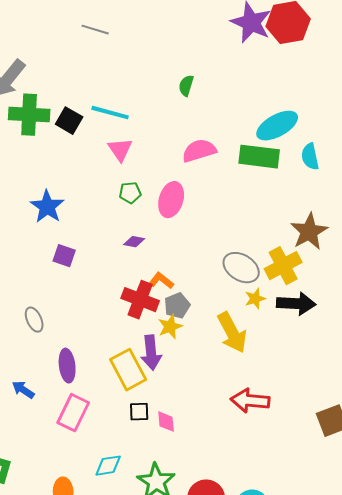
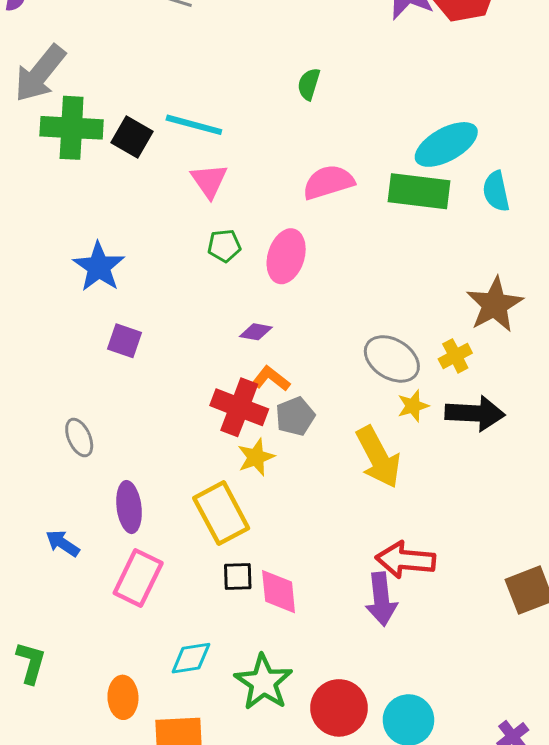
purple diamond: (134, 242) -> (256, 332), moved
yellow cross: (283, 266) -> (455, 356), size x0.6
yellow star: (170, 327) -> (256, 457), moved
purple arrow: (151, 353) -> (381, 599), moved
pink diamond: (166, 422) -> (279, 592), size x1.4

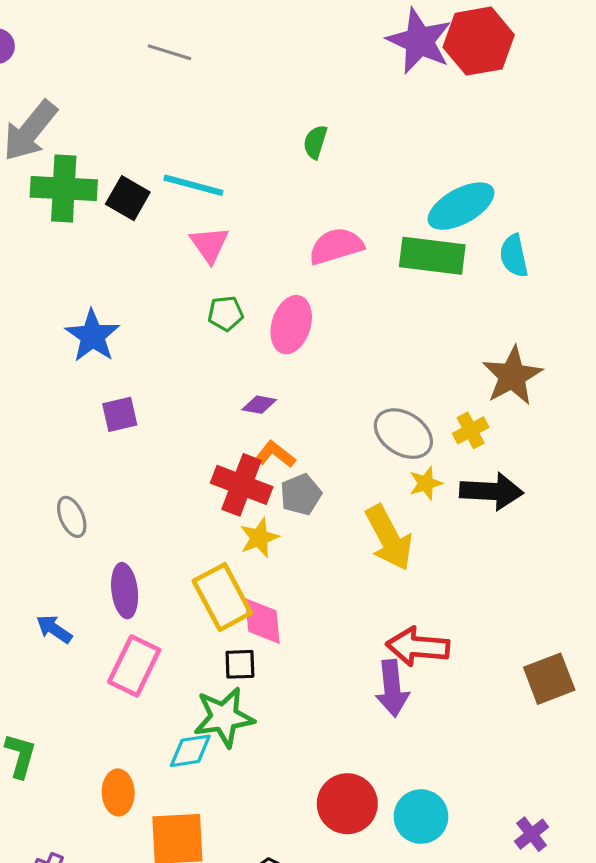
purple square: (124, 341) -> (120, 414), turned -32
pink diamond: (279, 592) -> (262, 621), moved
green star: (263, 682) -> (224, 717), moved, turned 30

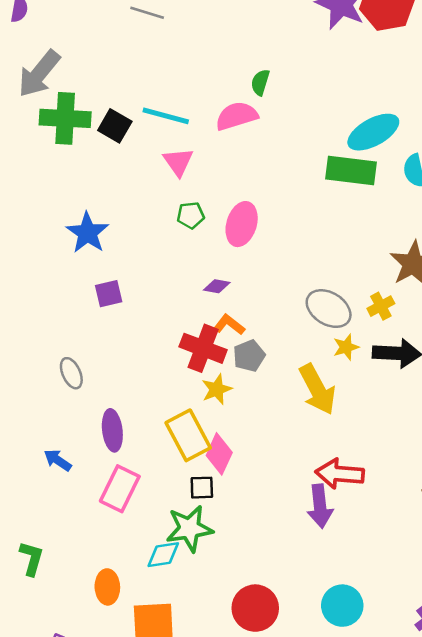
pink semicircle: (336, 246) -> (237, 116), moved
pink diamond: (262, 621) -> (219, 454), turned 30
red circle: (347, 804) -> (255, 608), moved

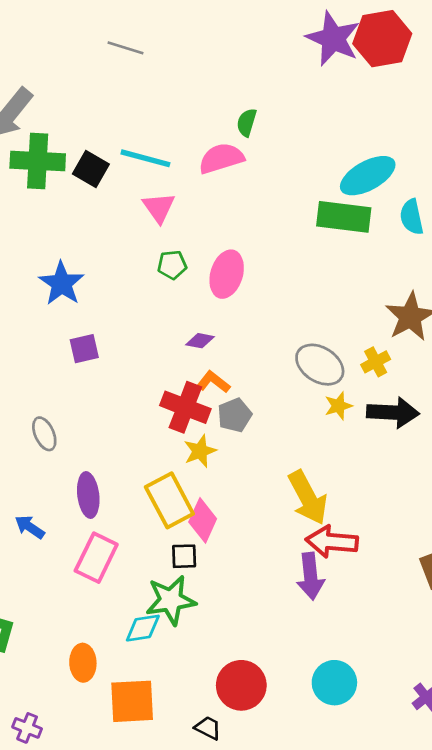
yellow arrow: (317, 389) -> (308, 498), moved

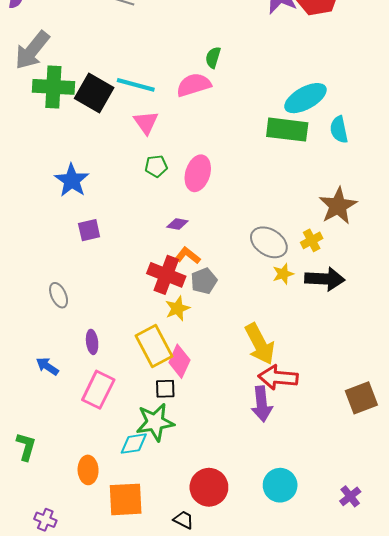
black square: (91, 169) -> (94, 93), size x1.4
purple ellipse: (88, 495) -> (92, 342), size x0.7

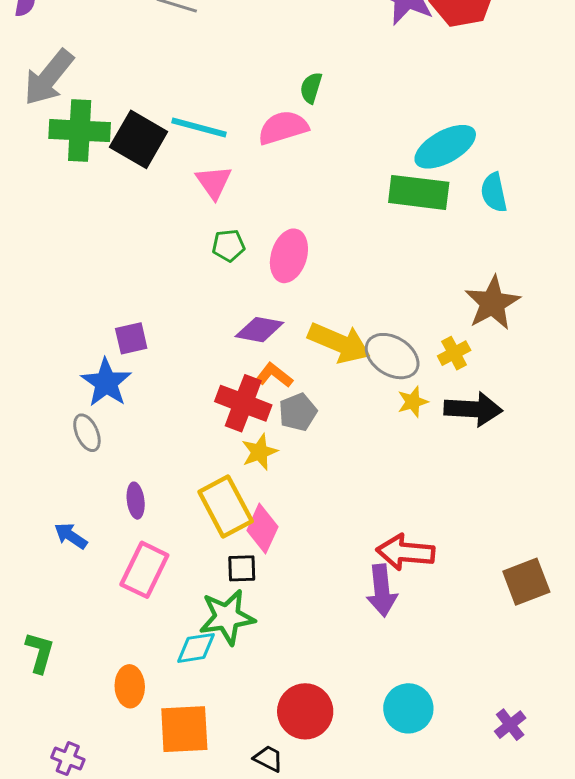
blue star: (72, 180) -> (106, 383), moved
purple diamond: (177, 224) -> (259, 330), size x1.5
yellow arrow: (260, 344) -> (339, 343), moved, turned -39

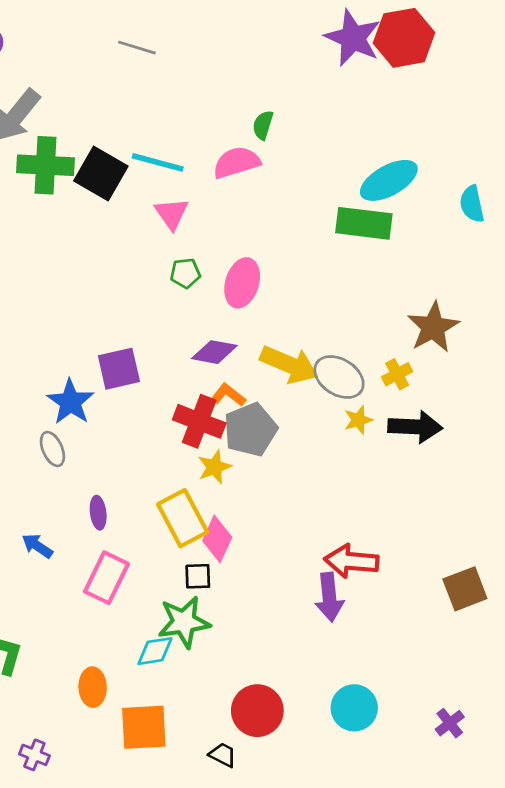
cyan semicircle: (494, 192) -> (472, 204), moved
purple square: (131, 338) -> (119, 369), moved, size x1.4
gray pentagon: (298, 412) -> (250, 430), size x1.5

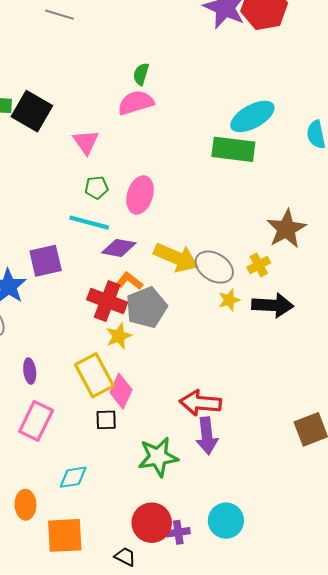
green semicircle: (263, 125) -> (141, 74), moved
cyan line: (158, 162) -> (89, 223), moved
red arrow: (351, 561) -> (200, 403), moved
green star: (184, 622) -> (158, 457), moved
purple cross: (450, 723) -> (178, 532), moved, turned 30

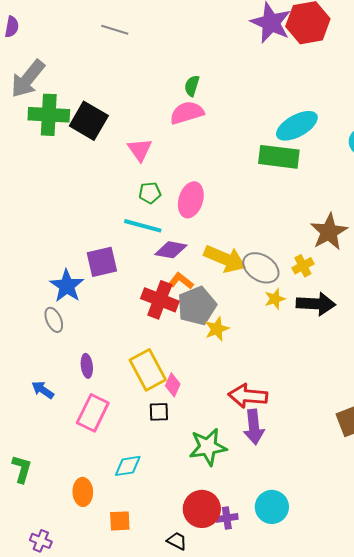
yellow star: (119, 336) -> (217, 329), moved
pink diamond: (121, 391) -> (173, 385), size x0.7
orange square: (65, 535) -> (120, 521), size x0.6

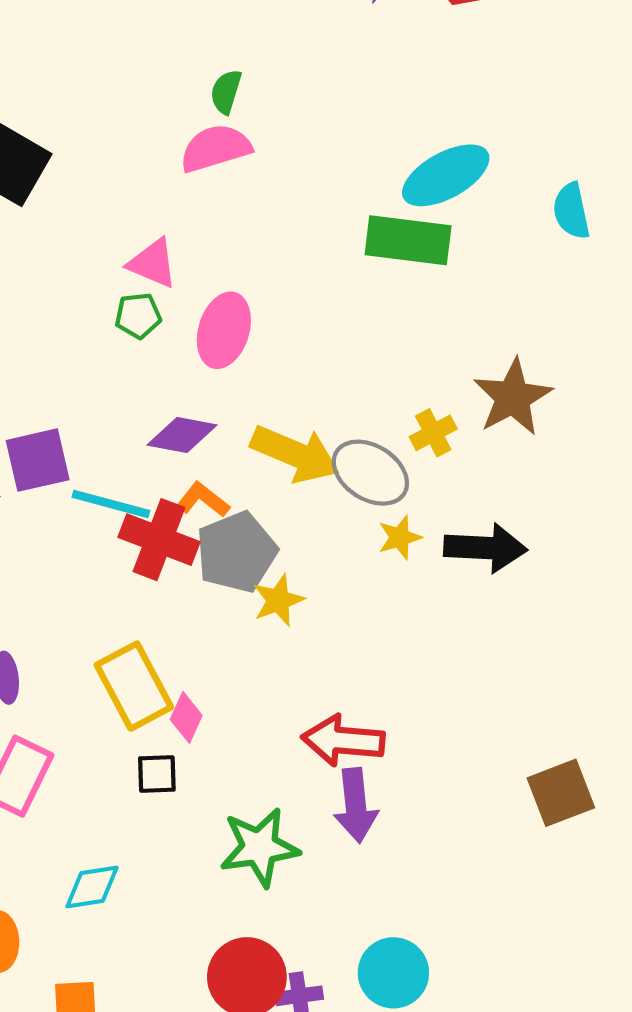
pink triangle: (140, 150) -> (153, 263), moved, turned -32
cyan line: (143, 226) -> (111, 504), moved
yellow cross: (303, 266) -> (433, 433), moved

